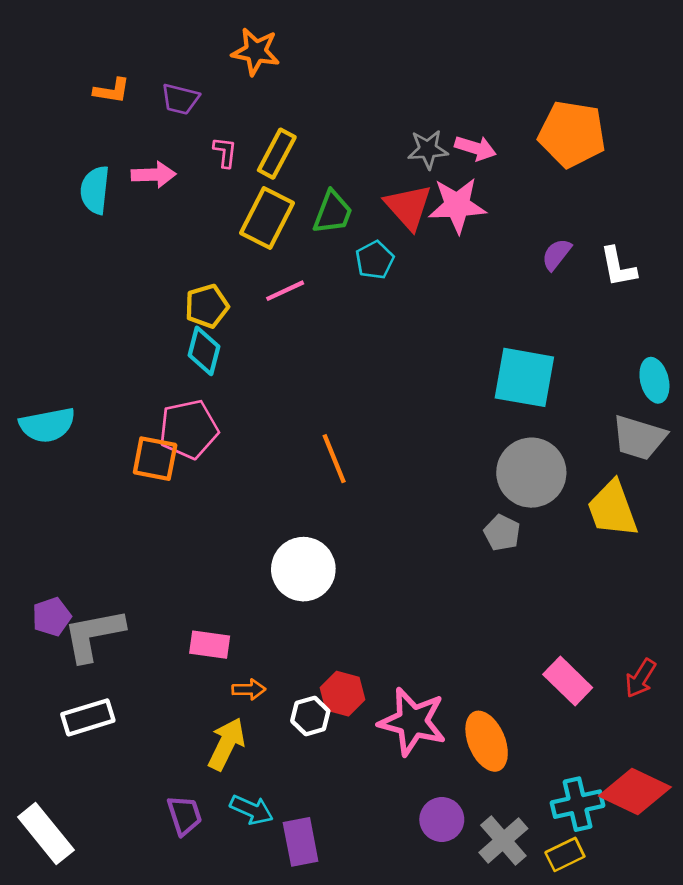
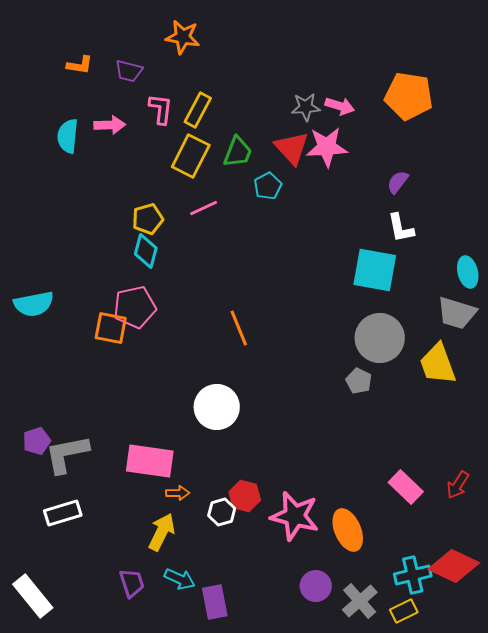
pink L-shape: (225, 152) -> (161, 109), size x1.4
white L-shape: (618, 267) -> (401, 228), moved
pink rectangle: (210, 645) -> (150, 461), size x1.6

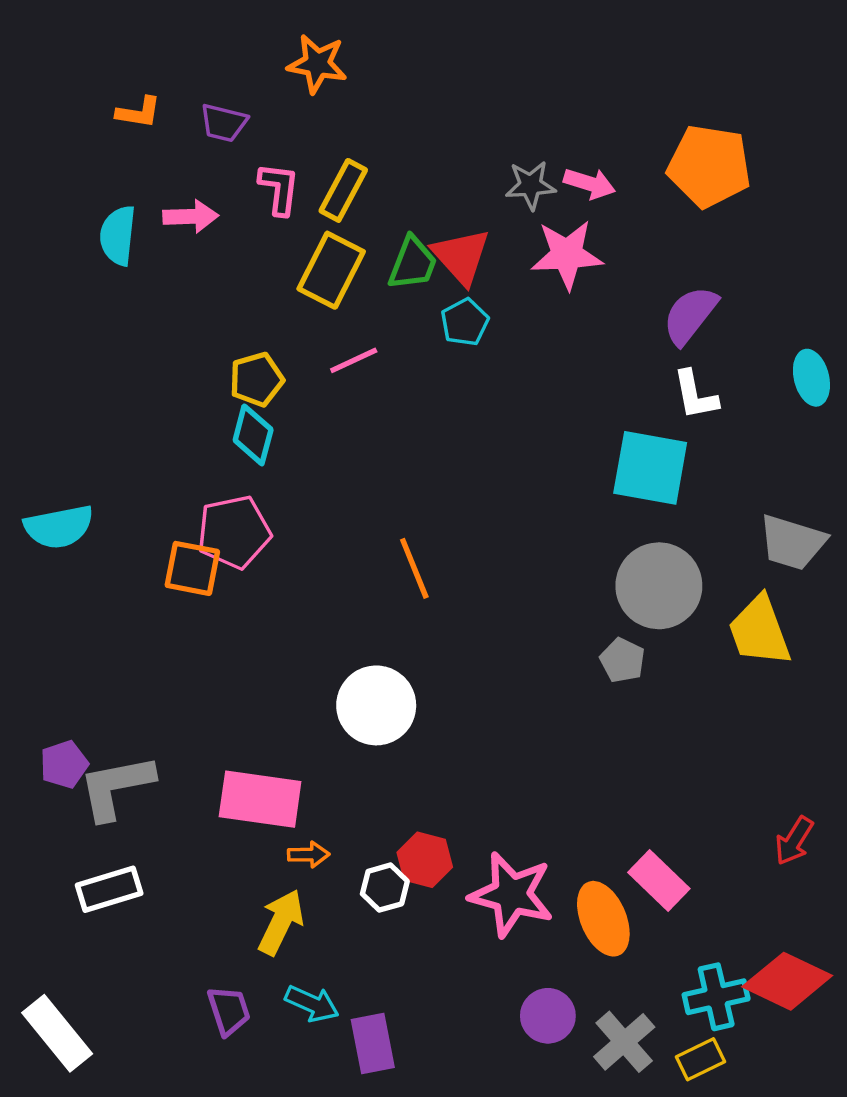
red triangle: (292, 148) -> (461, 256), moved
purple semicircle: (398, 182) -> (690, 315), size x1.5
cyan ellipse: (468, 272) -> (811, 378), moved
pink rectangle: (406, 487) -> (659, 881), moved

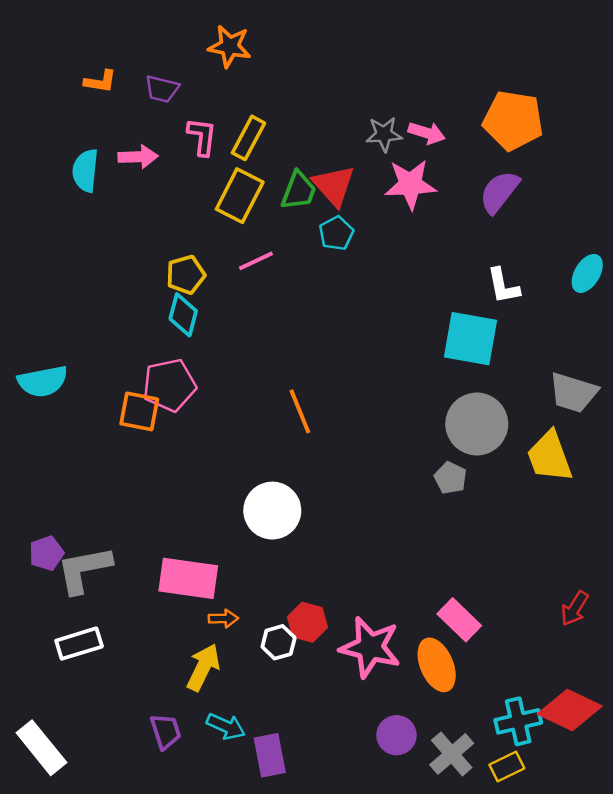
purple semicircle: (690, 315) -> (499, 192), moved
cyan ellipse: (811, 378) -> (587, 273), turned 45
pink rectangle: (659, 881) -> (459, 620), moved

